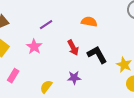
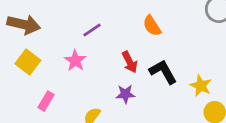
orange semicircle: (89, 22) -> (152, 26), turned -133
purple star: (74, 78) -> (125, 94), moved

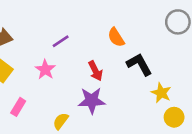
black L-shape: (163, 72) -> (139, 64), moved
purple star: (125, 94) -> (92, 100), size x1.5

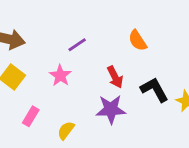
black L-shape: (139, 64) -> (154, 90), moved
yellow semicircle: (61, 121) -> (66, 130), moved

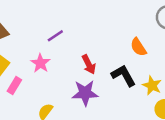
orange semicircle: (138, 40) -> (138, 47), moved
pink rectangle: (31, 116) -> (14, 85), moved

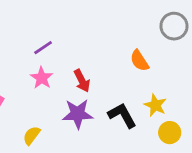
pink star: (40, 63) -> (42, 78), moved
black L-shape: (124, 76) -> (122, 115), moved

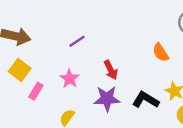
pink star: (42, 78) -> (70, 79), moved
black L-shape: (122, 115) -> (146, 100), turned -30

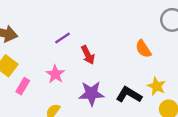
red arrow: (111, 70) -> (88, 55), moved

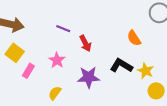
purple line: (63, 38) -> (63, 29), turned 56
black L-shape: (129, 95) -> (121, 66), moved

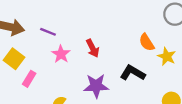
purple line: (63, 29) -> (48, 32), moved
pink star: (57, 60) -> (61, 54), moved
yellow star: (146, 71) -> (167, 56), moved

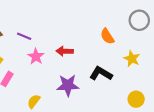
orange semicircle: (147, 42) -> (107, 36), moved
red arrow: (93, 48) -> (65, 51), turned 119

